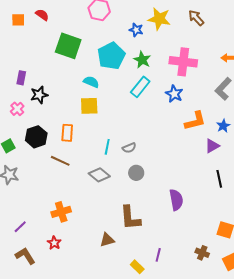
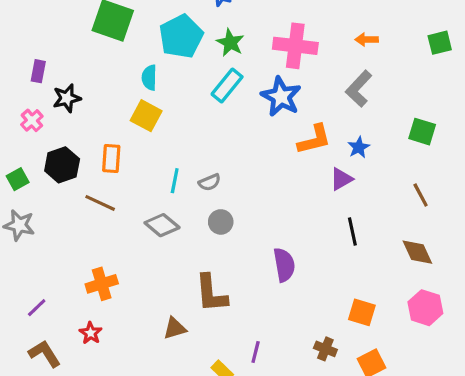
cyan semicircle: (91, 82) -> (149, 78), turned -112
blue star: (174, 94) -> (281, 97), size x1.4
yellow square: (89, 106) -> (146, 116), turned 30

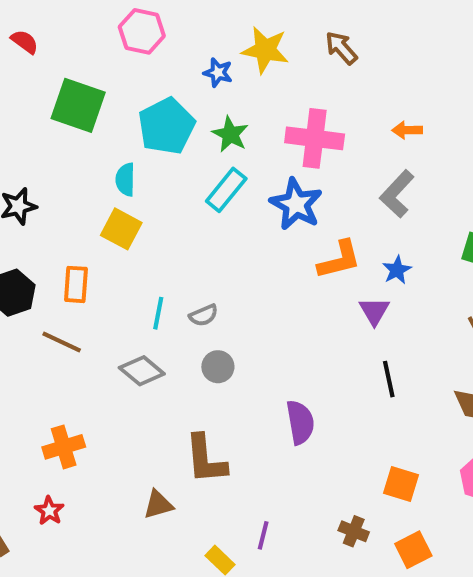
purple triangle: (341, 179) -> (374, 311), turned -30

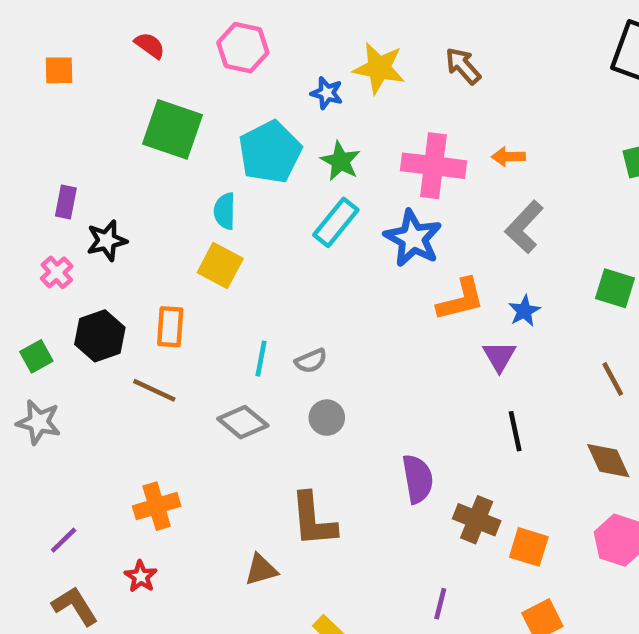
red semicircle: (25, 42) -> (150, 45), moved
orange arrow: (407, 130) -> (508, 157), moved
brown cross: (354, 531) -> (477, 520), moved, size x1.4
purple line: (263, 535) -> (440, 604), moved

